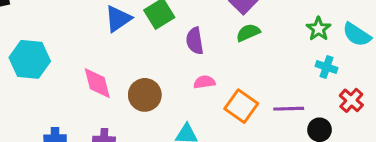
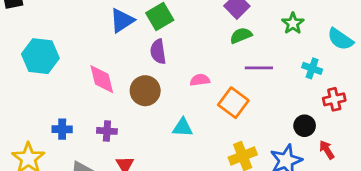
green star: (318, 29) -> (293, 23), moved
purple semicircle: (195, 41) -> (158, 52), moved
red cross: (351, 100) -> (334, 99), turned 35
purple line: (289, 109) -> (259, 68), moved

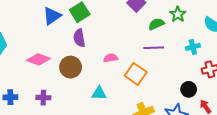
green semicircle: (241, 35) -> (156, 24), moved
cyan cross: (312, 68) -> (193, 47), turned -32
pink diamond: (102, 79) -> (38, 59), turned -55

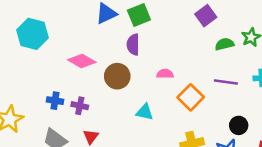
purple line: (154, 48) -> (226, 82), moved
black circle: (189, 89) -> (239, 125), moved
blue cross: (10, 97) -> (55, 101), moved

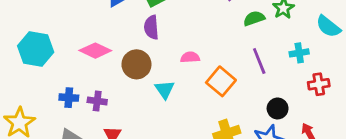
cyan hexagon: (32, 34) -> (36, 49), moved
purple line: (226, 82) -> (259, 61), turned 65
cyan triangle: (145, 112) -> (165, 90), moved, turned 48

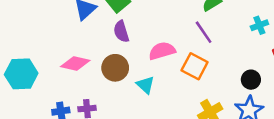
pink semicircle: (190, 57) -> (162, 51), size x1.5
purple line: (259, 61) -> (204, 32), moved

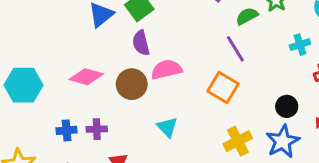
pink semicircle: (162, 51) -> (166, 69), moved
cyan triangle: (145, 85) -> (167, 127), moved

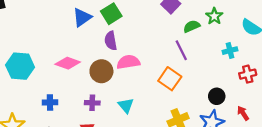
purple cross: (97, 129) -> (92, 103), moved

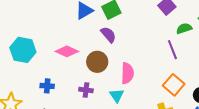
purple semicircle: (111, 41) -> (108, 35), turned 144
pink semicircle: (128, 62) -> (127, 73), moved, turned 95
orange square: (170, 79) -> (174, 85), moved

